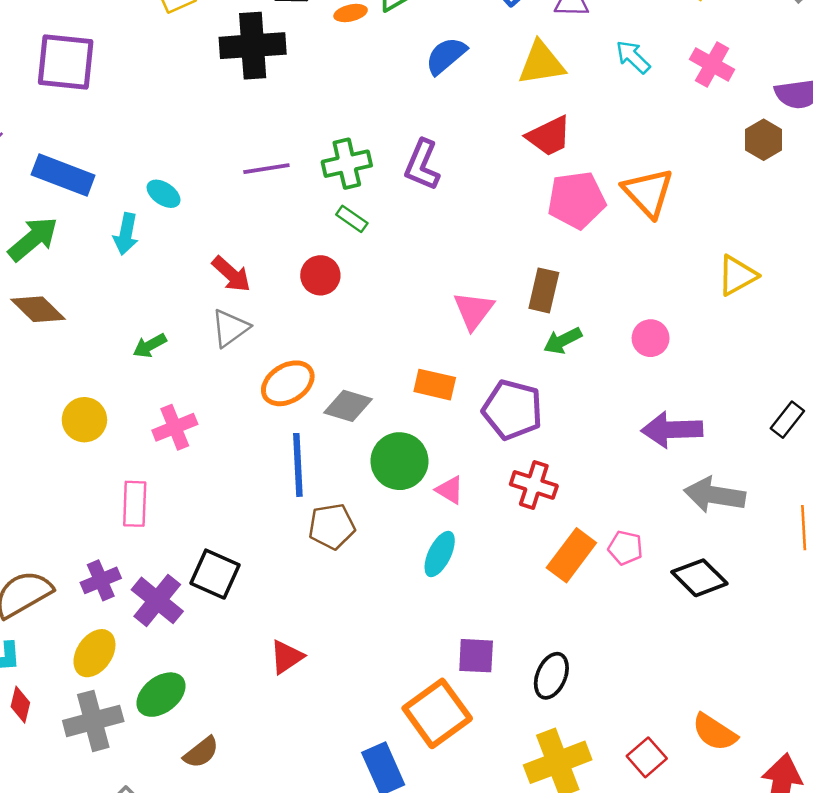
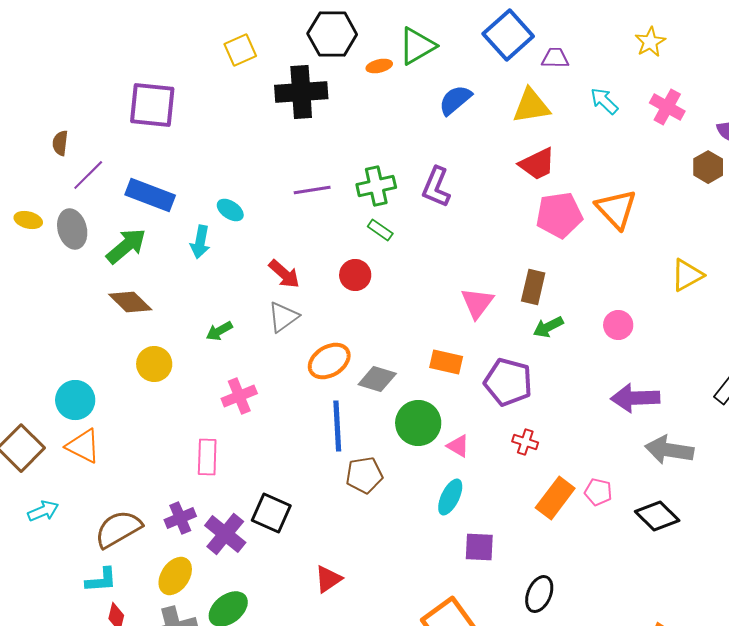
yellow circle: (84, 420) -> (154, 364), moved
red cross: (534, 485) -> (525, 442), size x0.7
purple square: (476, 656) -> (479, 547), moved

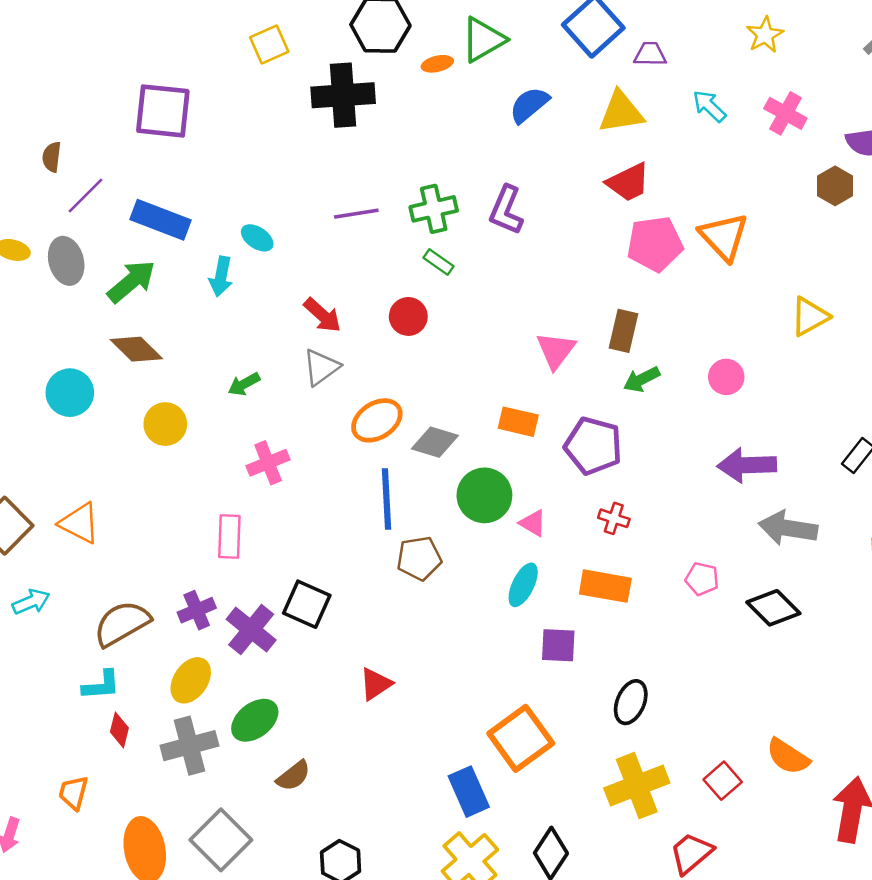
cyan circle: (75, 400) -> (70, 393), moved
orange rectangle: (555, 498) -> (605, 586), moved, turned 63

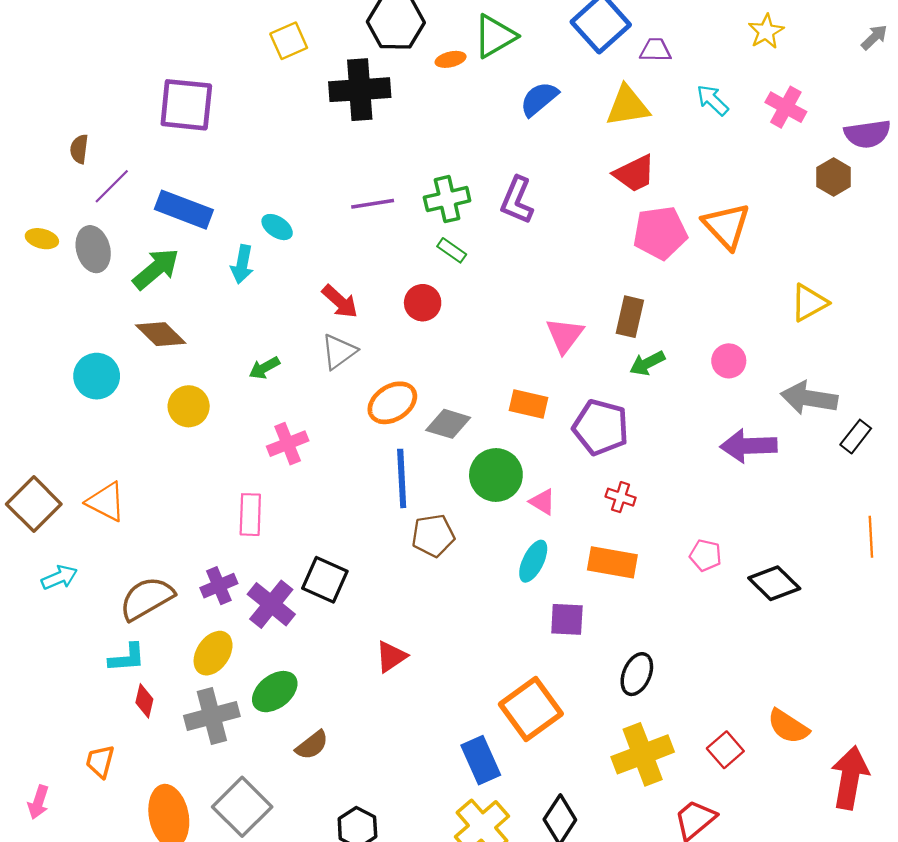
gray arrow: (788, 528) -> (809, 398), moved

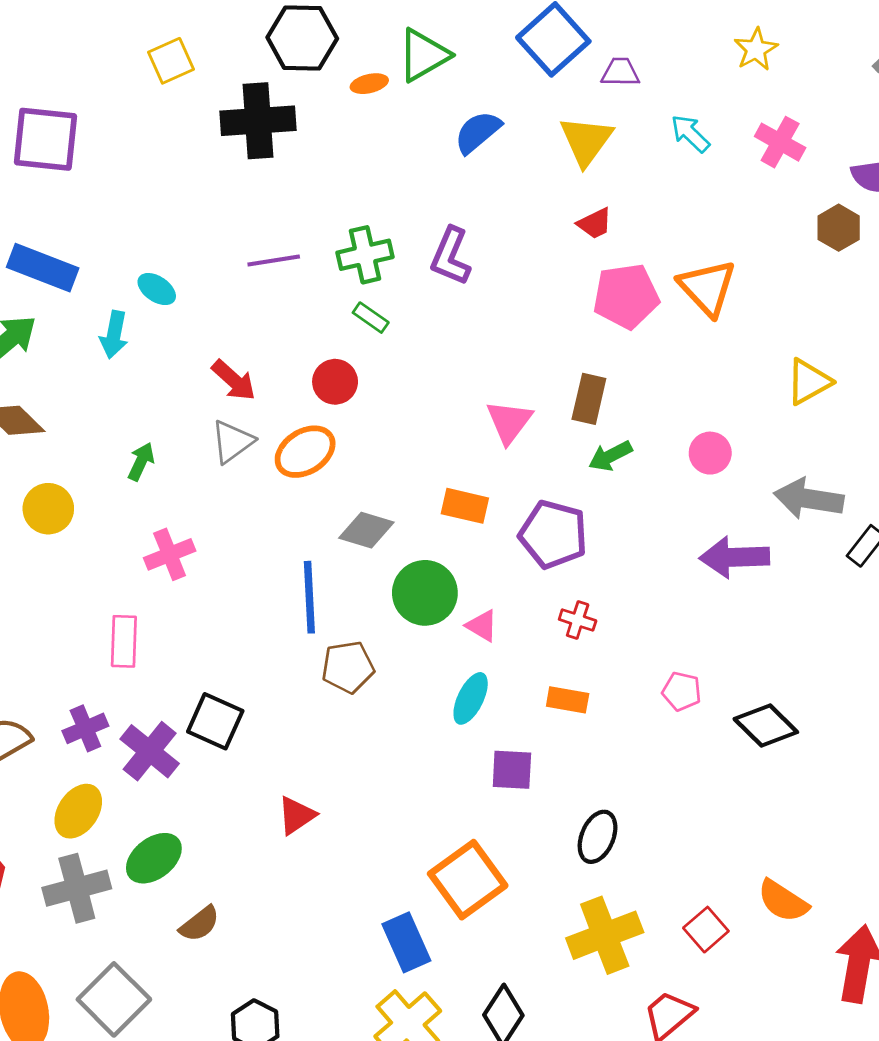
yellow triangle: (628, 106) -> (586, 141), turned -45
red trapezoid: (634, 173) -> (595, 223), size x0.7
green arrow: (264, 368) -> (141, 462), turned 144
orange ellipse: (392, 403) -> (305, 452), moved
orange rectangle: (612, 562) -> (568, 700), size x0.7

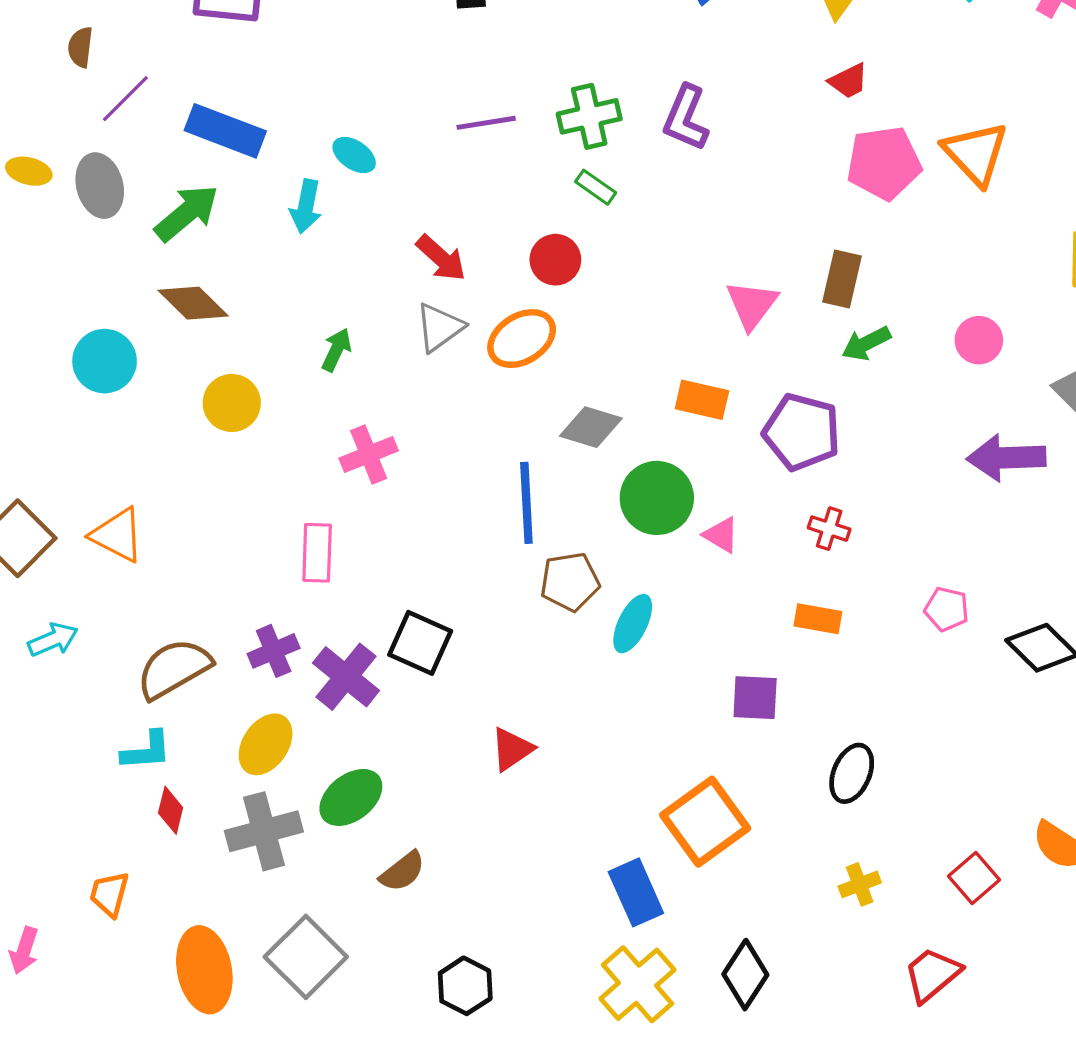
cyan ellipse: (471, 698) -> (633, 624), moved
yellow cross: (605, 935) -> (860, 884), size x0.5

